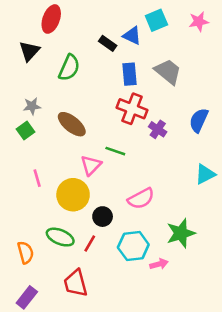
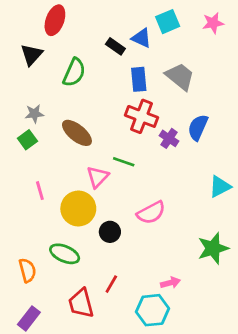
blue semicircle: (199, 120) -> (198, 127), moved
green star: (181, 233) -> (213, 248), moved
red line: (90, 243) -> (111, 284), moved
cyan hexagon: (133, 246) -> (153, 310), moved

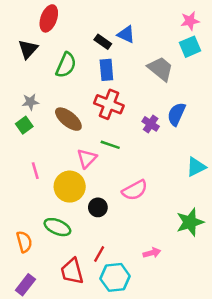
cyan square: (168, 22) -> (190, 47), moved
blue rectangle: (139, 79) -> (106, 70), moved
red cross: (142, 116) -> (109, 104), moved
cyan hexagon: (153, 310) -> (115, 277), moved

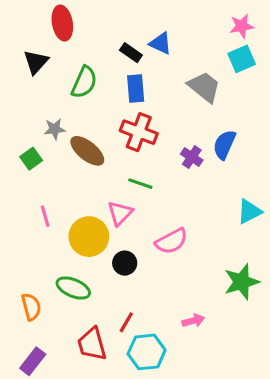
red ellipse: (49, 18) -> (62, 23), turned -30
gray star: (30, 102) -> (55, 129), moved
pink triangle: (87, 158) -> (120, 213), moved

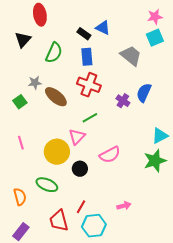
green line: (140, 184) -> (90, 118), turned -49
pink line: (45, 216) -> (21, 143), moved
green star: (242, 282) -> (155, 161), moved

